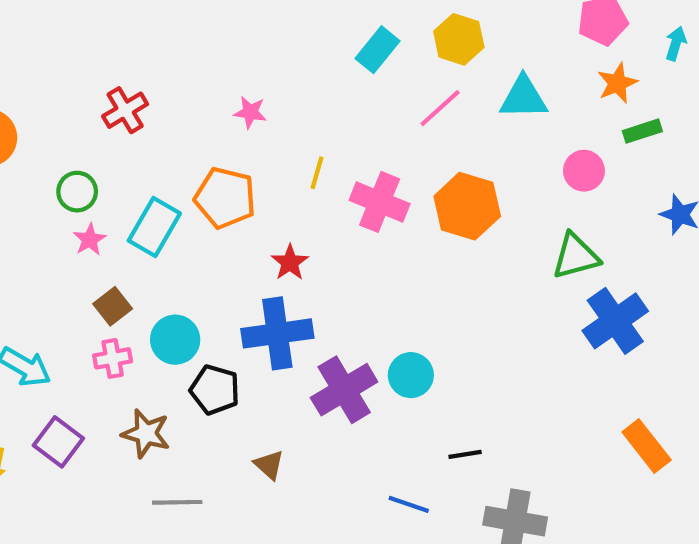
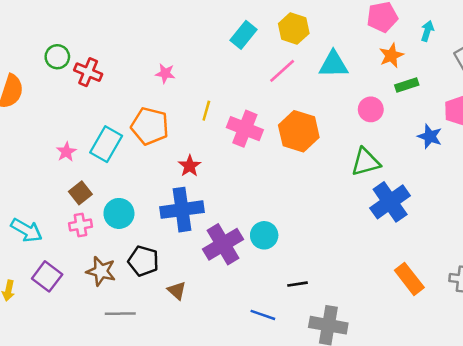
red cross: (125, 110) -> (88, 72), turned -36
green circle: (77, 192) -> (57, 57), moved
black pentagon: (215, 390) -> (143, 261), moved

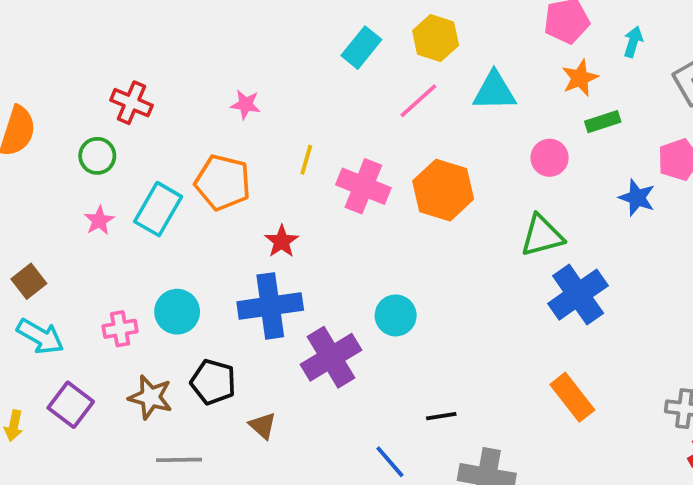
green circle: (57, 57) -> (97, 156), moved
brown square: (80, 193) -> (29, 281), moved
cyan circle: (264, 235) -> (396, 315), moved
orange rectangle: (409, 279) -> (572, 397), moved
blue line: (263, 315) -> (390, 462), turned 30

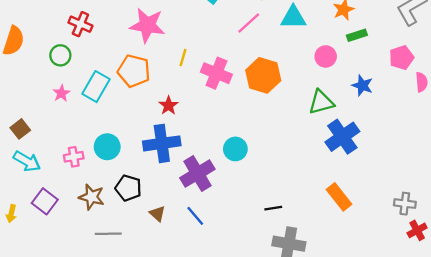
pink star: (246, 105) -> (147, 25), size x2.0
blue star: (637, 198) -> (362, 85), moved
black line: (441, 416) -> (273, 208), moved
blue line: (390, 462) -> (195, 216), moved

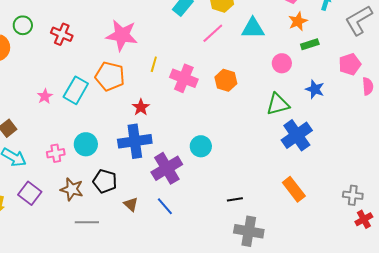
green circle: (60, 55) -> (23, 25), moved
orange hexagon: (263, 75) -> (226, 80), size x0.7

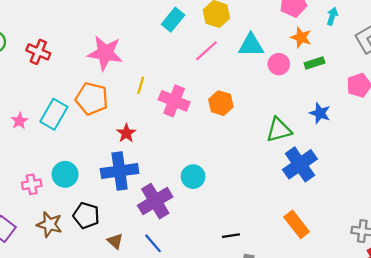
orange star: (298, 21) -> (301, 37), turned -30
pink circle: (282, 63) -> (279, 64), moved

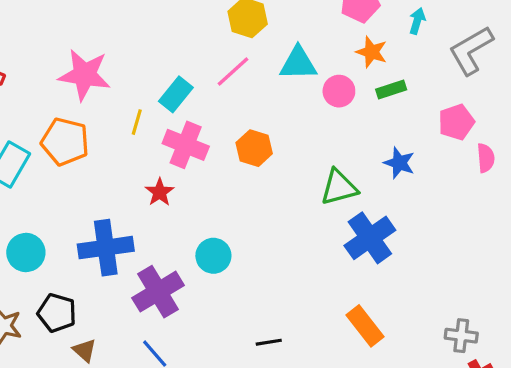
cyan rectangle: (173, 20) -> (176, 94), moved
red star: (126, 133) -> (160, 192), moved
brown triangle: (115, 241) -> (85, 350), moved

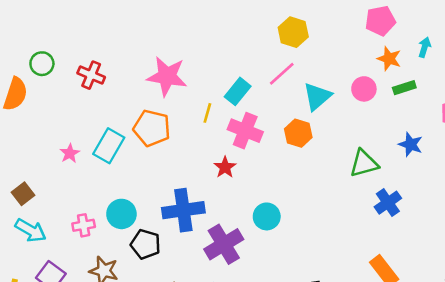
cyan arrow: (417, 21) -> (425, 47), moved
cyan triangle: (298, 63) -> (317, 97), moved, turned -40
blue cross: (370, 238) -> (388, 203), size x0.7
black pentagon: (57, 313) -> (145, 244), moved

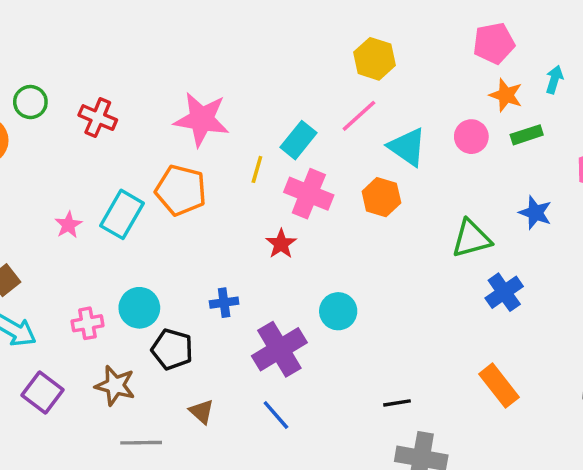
cyan triangle: (317, 97) -> (407, 147), turned -44
blue cross: (183, 210) -> (224, 303), size x0.5

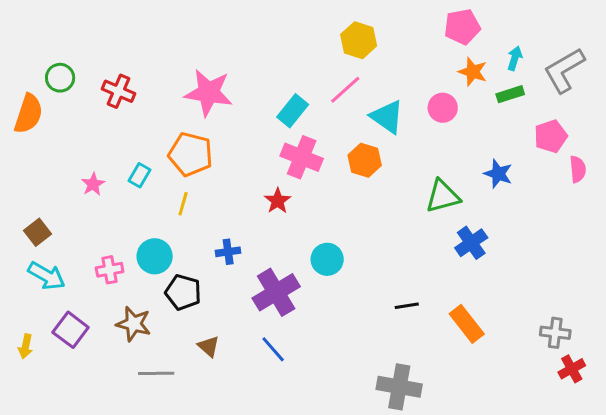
green rectangle: (527, 135) -> (510, 94), moved
yellow line: (257, 169) -> (183, 204), moved
cyan rectangle: (122, 214) -> (140, 175), size x0.6
black line: (397, 403) -> (407, 306), moved

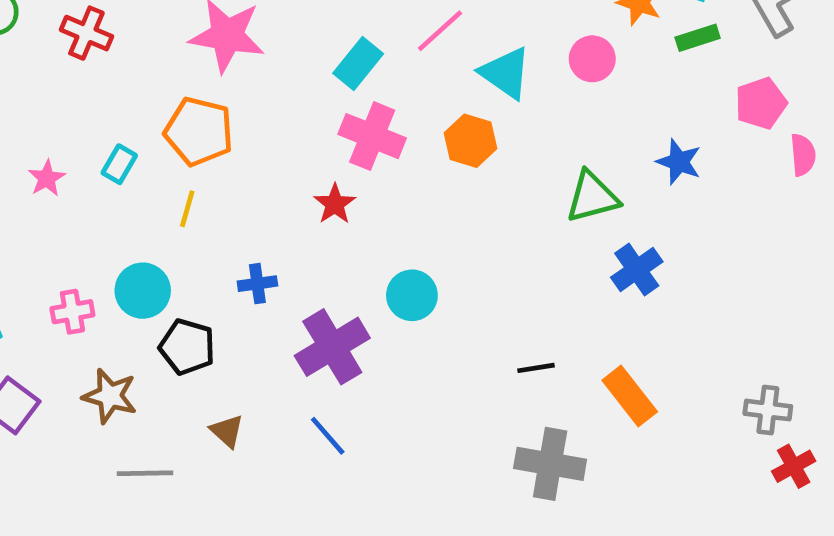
gray cross: (399, 387) -> (550, 464), moved

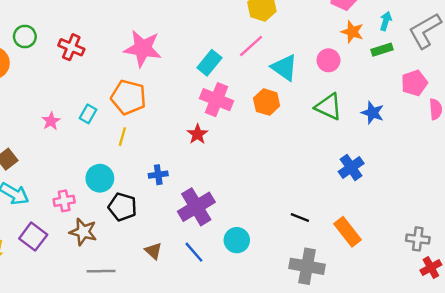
green triangle: (592, 197) -> (328, 107), moved, turned 40
cyan circle: (412, 295) -> (237, 240), moved
pink cross: (72, 312) -> (64, 201), moved
black line: (536, 368) -> (300, 218), turned 30
brown triangle: (227, 431) -> (153, 251), moved

